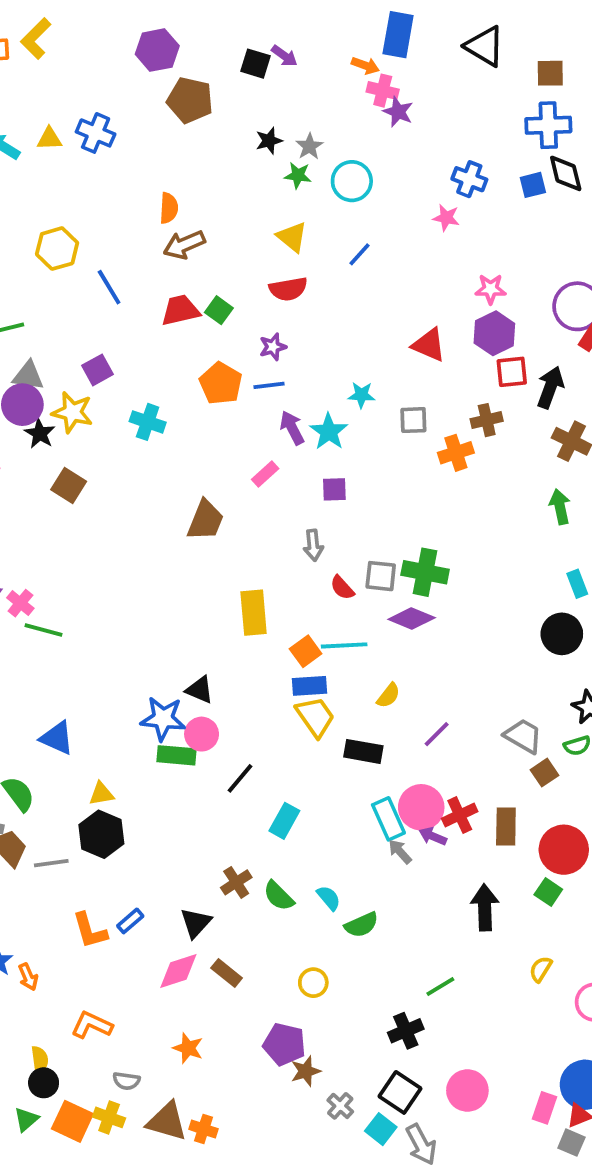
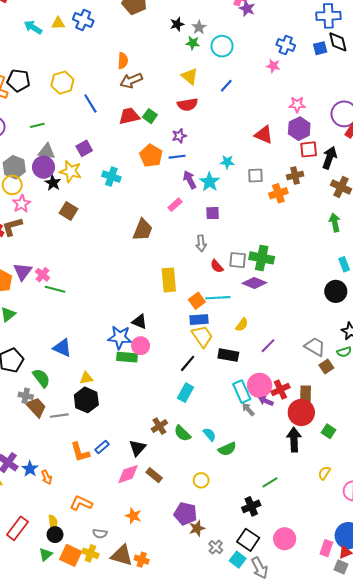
black line: (240, 778) -> (188, 363), moved
red circle: (564, 850) -> (301, 412), moved

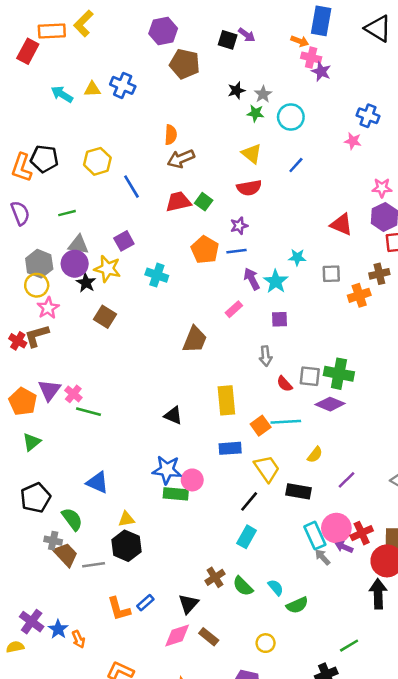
blue rectangle: (199, 320) -> (230, 448), moved
black triangle: (140, 322) -> (173, 415), moved

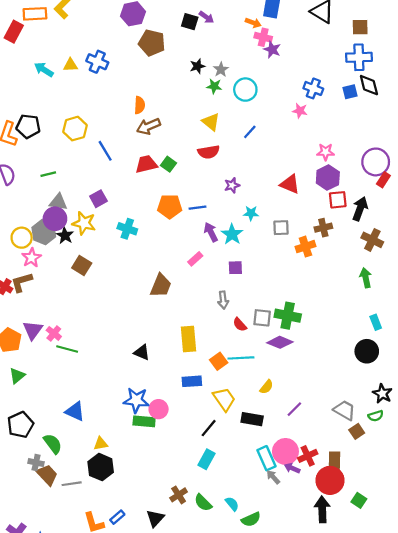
purple star: (239, 226) -> (232, 185), moved
orange pentagon: (205, 250) -> (170, 206), turned -30
gray hexagon: (39, 264) -> (44, 232), moved

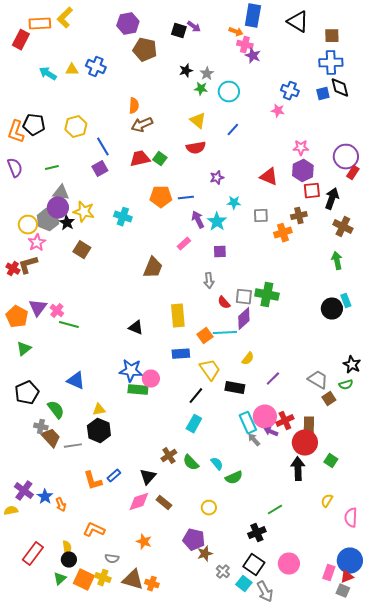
purple square: (98, 199) -> (100, 169), moved
purple diamond: (280, 342) -> (244, 319), moved, turned -65
black circle: (367, 351) -> (332, 309), moved

